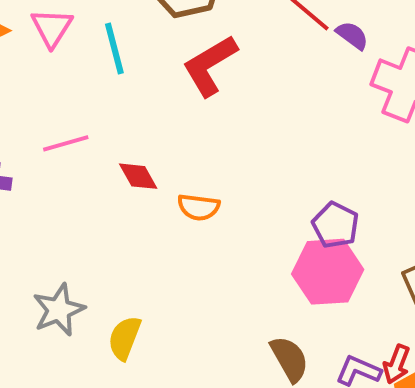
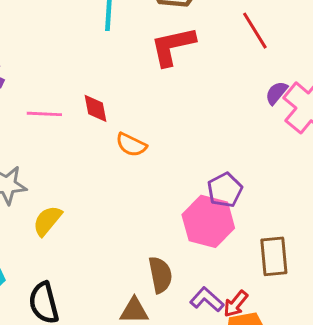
purple semicircle: (352, 35) -> (276, 93), moved, turned -105
pink line: (66, 143) -> (44, 114), moved

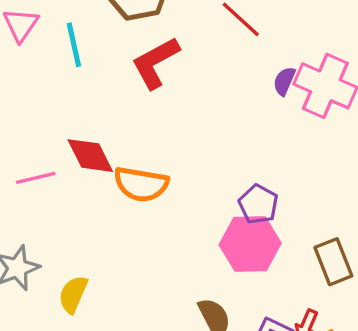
red diamond: (95, 108) -> (90, 156), size x1.4
orange semicircle: (131, 145) -> (141, 184), size x1.5

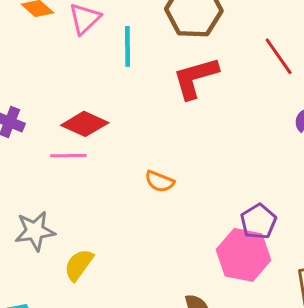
red diamond: (90, 156) -> (85, 124), moved, turned -51
orange semicircle: (141, 184) -> (160, 181), size x0.6

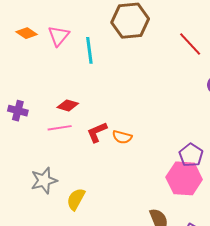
red L-shape: (195, 78) -> (97, 132), moved, size x0.7
red diamond: (85, 124) -> (68, 105), size x0.7

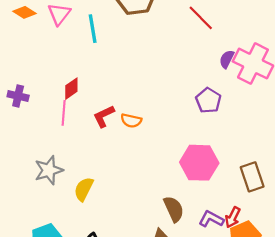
red diamond: (68, 105) -> (71, 89), turned -50
pink line: (60, 128) -> (64, 113), turned -75
purple pentagon: (191, 155) -> (208, 100), moved

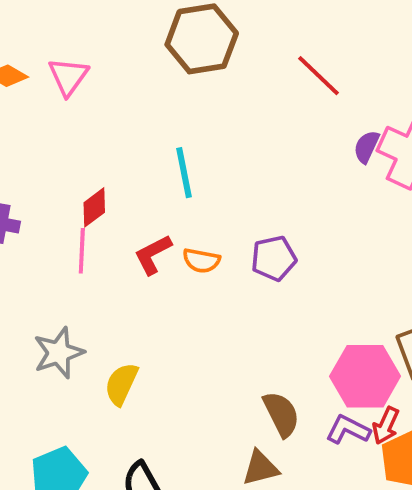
cyan line: (93, 29) -> (184, 173), moved
purple pentagon: (208, 100) -> (274, 258), moved, turned 30
pink hexagon: (199, 163) -> (365, 376), moved

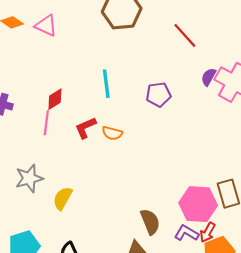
pink triangle: (68, 77) -> (46, 26), turned -45
purple pentagon: (274, 258) -> (158, 95), moved

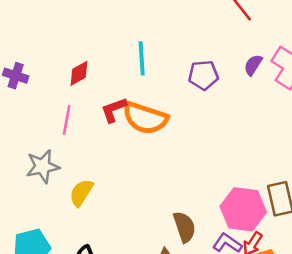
purple semicircle: (209, 77) -> (253, 65), moved
pink line: (46, 123) -> (67, 120), moved
orange semicircle: (112, 133) -> (145, 118), size x1.8

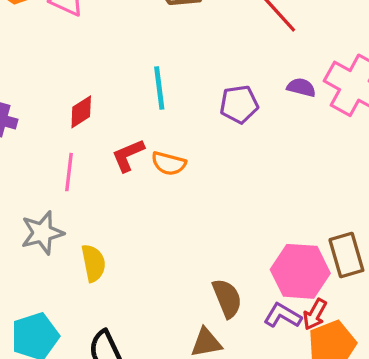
purple semicircle: (253, 65) -> (301, 87), turned 75
orange semicircle: (145, 118) -> (169, 163), size x0.6
yellow semicircle: (81, 193) -> (93, 263), turned 140

